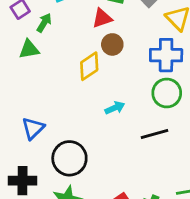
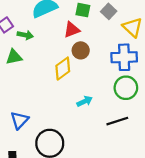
green arrow: (44, 23) -> (25, 35), turned 72

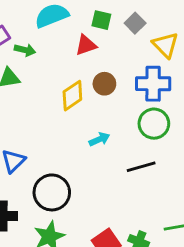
brown circle: (81, 50) -> (104, 84), moved

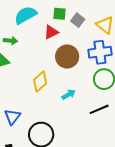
gray square: (135, 23) -> (78, 20), moved
brown circle: (104, 84) -> (67, 57), size x1.5
yellow diamond: (72, 96) -> (40, 82), moved

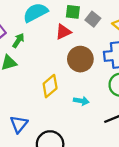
green arrow: (10, 41) -> (18, 40), turned -64
cyan arrow: (69, 94) -> (81, 101), turned 40

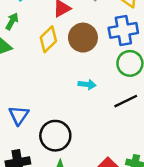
yellow diamond: (50, 86) -> (48, 39), moved

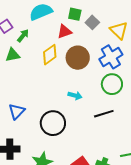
blue cross: (123, 30) -> (111, 57), turned -30
black circle: (55, 136) -> (53, 123), moved

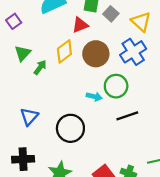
green arrow: (23, 36) -> (40, 67), moved
green triangle: (13, 55) -> (23, 53), turned -35
green circle: (112, 84) -> (116, 86), moved

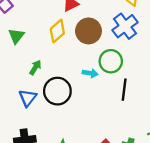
green arrow: (40, 67) -> (35, 67), moved
black line: (127, 116) -> (124, 90), turned -60
black circle: (70, 128) -> (57, 91), moved

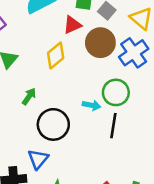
brown circle: (88, 31) -> (100, 43), moved
black line: (124, 90) -> (113, 126), moved
blue triangle: (28, 98) -> (38, 159), moved

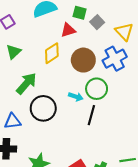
brown circle: (100, 43) -> (83, 60), moved
green arrow: (29, 96) -> (26, 83), size x1.6
blue triangle: (38, 159) -> (13, 121), moved, turned 36

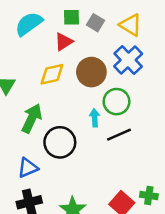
yellow diamond: (52, 53) -> (52, 74), turned 35
cyan arrow: (76, 97) -> (95, 118), turned -96
black line: (91, 115) -> (119, 135), turned 66

